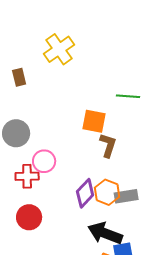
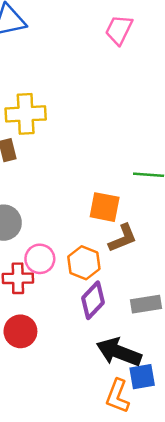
yellow cross: (59, 49) -> (26, 114), moved, turned 32
brown L-shape: (108, 145) -> (123, 238), turned 50
orange hexagon: (107, 192) -> (84, 263), moved

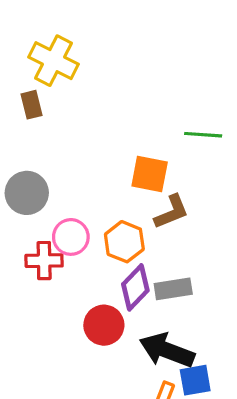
yellow cross: (26, 114) -> (54, 61), turned 30
gray rectangle: (146, 304) -> (173, 289), moved
red circle: (20, 331) -> (104, 325), moved

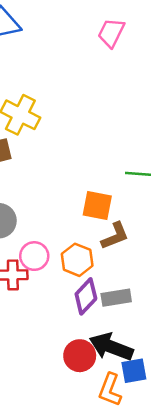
red circle: (104, 325) -> (80, 356), moved

